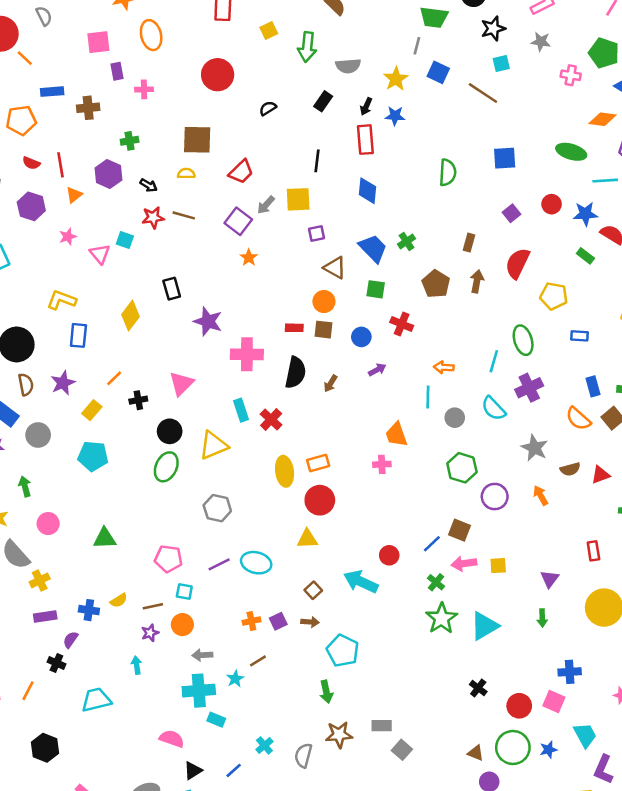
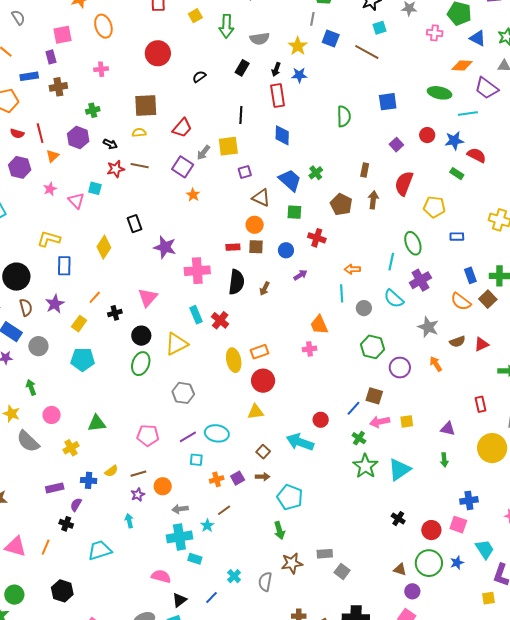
purple rectangle: (117, 71) -> (51, 57), moved
purple triangle: (550, 579) -> (448, 429), turned -49
yellow cross: (40, 580) -> (71, 448), moved
cyan square: (184, 592) -> (196, 460), moved

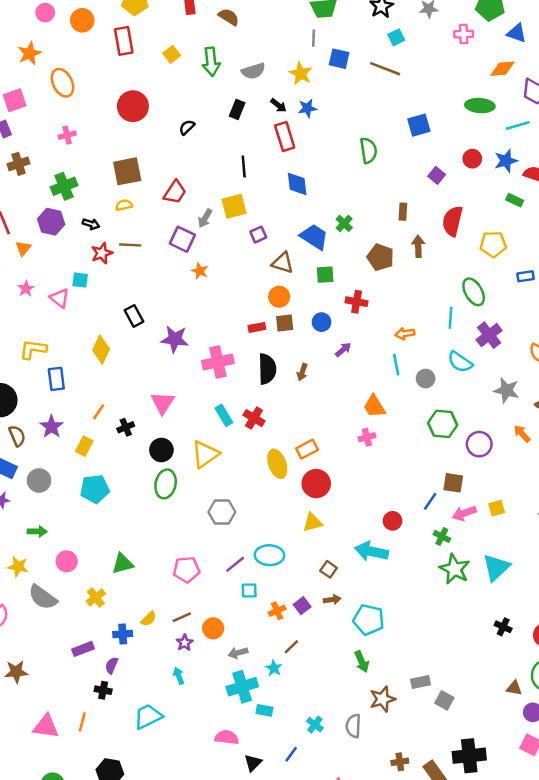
black arrow: (276, 69) -> (279, 105), turned -64
green cross: (93, 110) -> (64, 186), size x1.5
green arrow: (31, 387) -> (37, 531), turned 119

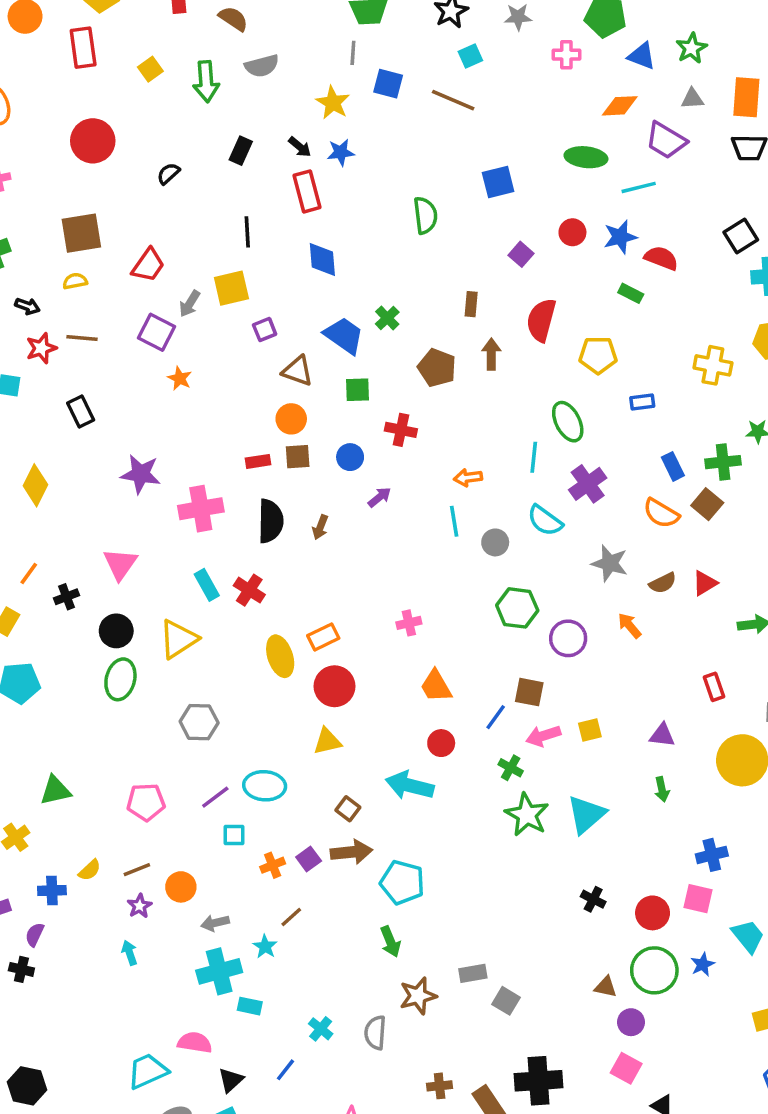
gray semicircle: (253, 71) -> (262, 66), moved
black rectangle: (134, 316) -> (81, 412), moved
orange trapezoid: (374, 406) -> (436, 686), moved
brown arrow: (332, 600) -> (351, 852), size x1.6
cyan trapezoid: (148, 716) -> (148, 1071), moved

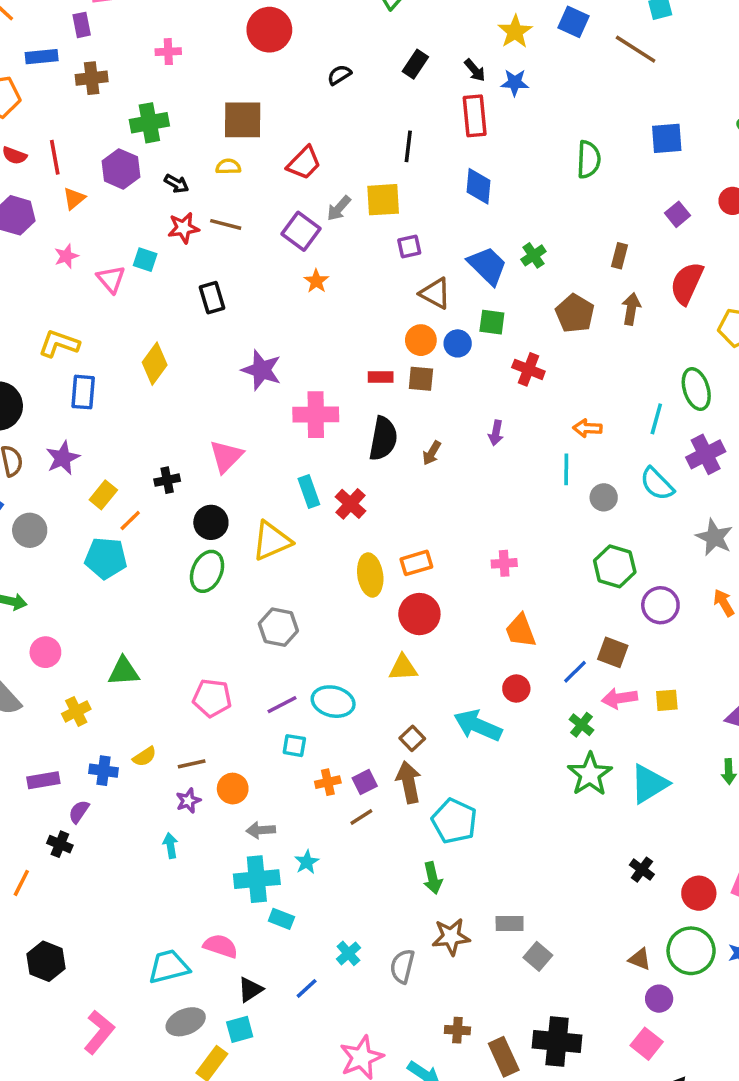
blue circle: (350, 457) -> (458, 343), moved
purple arrow: (379, 497) -> (496, 433), turned 130
orange line: (29, 573) -> (130, 521), moved
brown arrow: (351, 852) -> (409, 782), turned -105
brown line: (291, 917) -> (361, 817), moved

